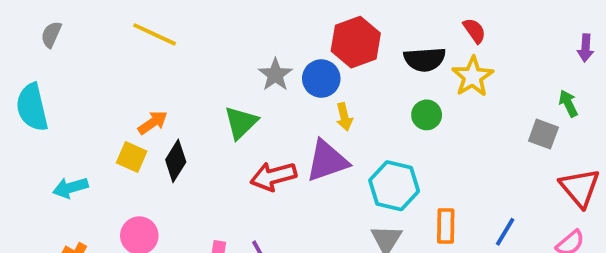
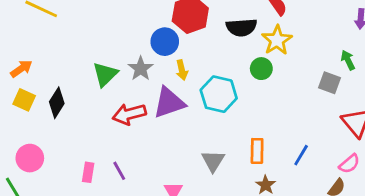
gray star: (275, 75) -> (141, 69), moved
green circle: (427, 115) -> (261, 69), moved
orange arrow: (153, 123) -> (21, 69), moved
cyan hexagon: (394, 186) -> (219, 94), moved

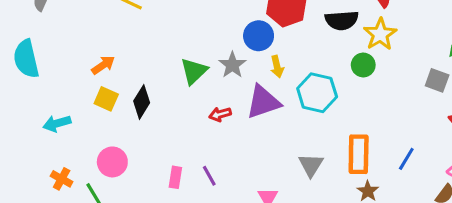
red arrow: (129, 114) -> (220, 114), size x0.6
orange rectangle: (257, 151) -> (359, 154), size x1.4

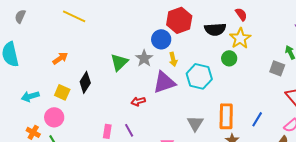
yellow square: (106, 99) -> (62, 92), moved
red arrow: (220, 114) -> (138, 101), moved
pink circle: (112, 162) -> (54, 117), moved

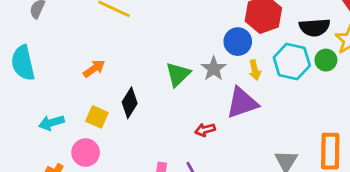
green circle: (229, 58) -> (326, 60), moved
cyan hexagon: (199, 76) -> (292, 61), moved

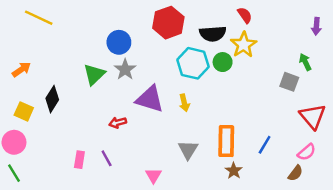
blue circle: (238, 42) -> (119, 42), moved
yellow arrow: (255, 70) -> (184, 103), moved
purple triangle: (242, 103) -> (150, 99), turned 36

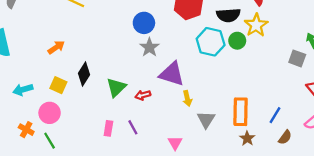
green triangle: (94, 74) -> (116, 87), moved
yellow arrow: (184, 103) -> (187, 98), moved
brown semicircle: (295, 173) -> (285, 137), moved

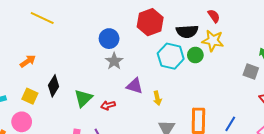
yellow star: (256, 25) -> (213, 41), turned -30
purple triangle: (172, 74) -> (135, 86), size x0.7
yellow arrow: (187, 98) -> (157, 98), moved

